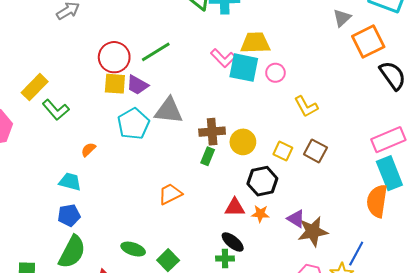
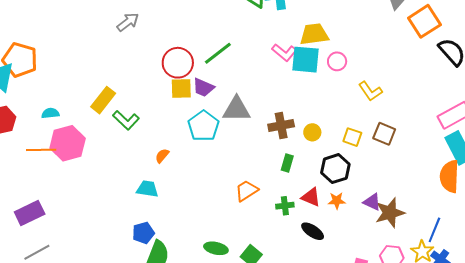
yellow circle: (243, 142) -> (312, 132), size x0.7
green rectangle: (208, 156) -> (287, 163), moved
red triangle: (235, 207) -> (311, 197), turned 30
blue pentagon: (69, 215) -> (143, 233), moved
green cross: (225, 259) -> (285, 206), moved

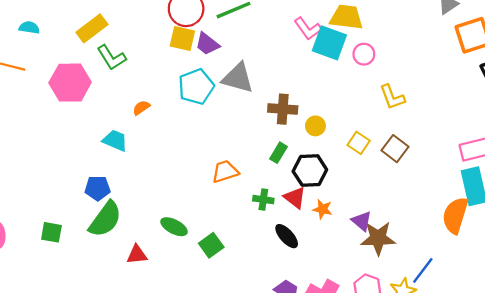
pink hexagon: (68, 143) -> (70, 83), moved
black hexagon: (335, 169) -> (310, 170), moved

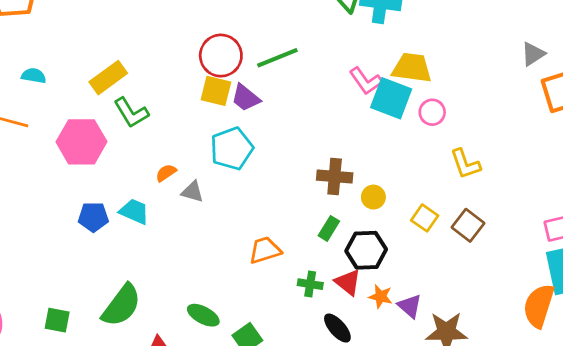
gray triangle: (238, 78) -> (192, 192), moved, size x0.6
blue pentagon: (98, 188) -> (93, 217), moved
purple triangle: (362, 221) -> (410, 306), moved

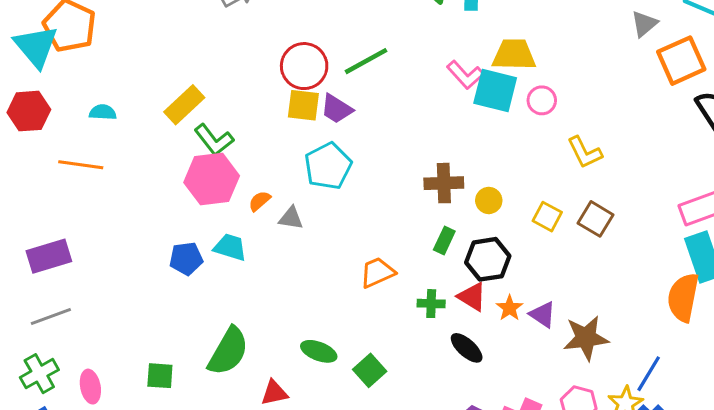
pink hexagon: (81, 142) -> (212, 179), moved
orange star: (381, 297) -> (510, 308), turned 30

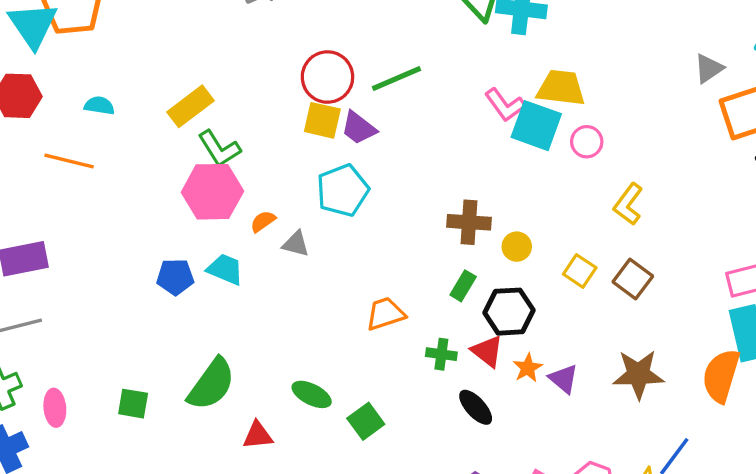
yellow L-shape: (585, 152) -> (628, 204), turned 57
brown star: (586, 338) -> (638, 374), moved

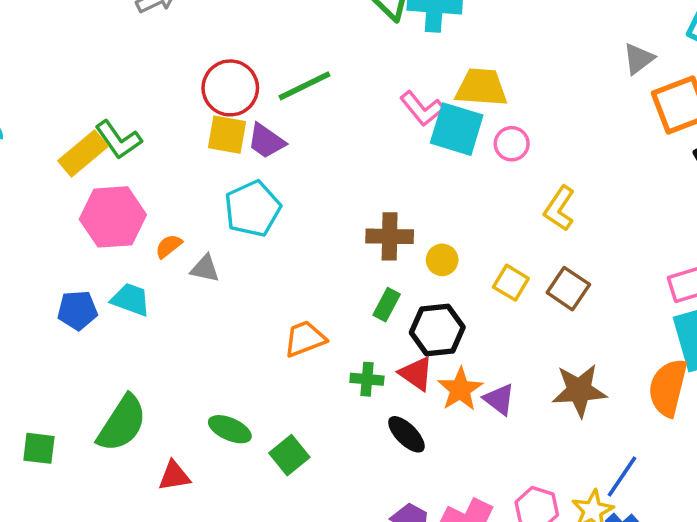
yellow rectangle: (190, 106) -> (83, 153), moved
green L-shape: (219, 149) -> (118, 140), moved
orange star: (528, 368) -> (460, 389), size x1.4

